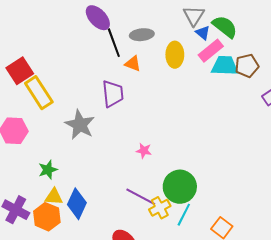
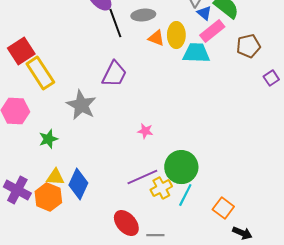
orange triangle: (133, 64) -> (156, 38), moved
cyan trapezoid: (225, 66) -> (196, 53), moved
purple trapezoid: (113, 94) -> (114, 74), turned 32
green star: (48, 170) -> (48, 139), moved
purple line: (141, 197) -> (142, 177), turned -52

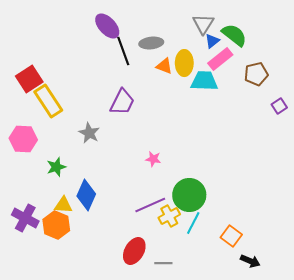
blue triangle: (204, 13) -> (212, 41), turned 42
gray star: (81, 105) -> (89, 133), size x0.7
blue diamond: (78, 184) -> (86, 195), moved
red ellipse: (126, 223) -> (134, 251), turned 72

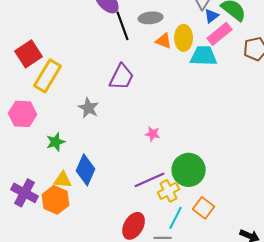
yellow rectangle: (48, 101) -> (48, 76), turned 64
cyan line: (193, 223) -> (176, 218), moved
orange square: (231, 236) -> (204, 208), moved

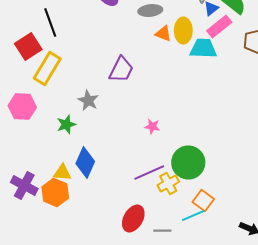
black line: (123, 26) -> (50, 22), moved
green star: (56, 142) -> (66, 124), moved
cyan line: (176, 218) -> (193, 216), moved, turned 40

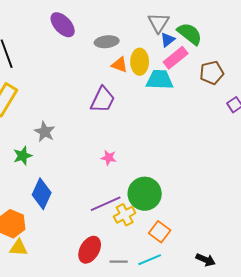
purple trapezoid: (121, 70) -> (103, 100), moved
yellow triangle: (62, 172) -> (19, 248), moved
cyan line: (193, 216) -> (150, 260), moved

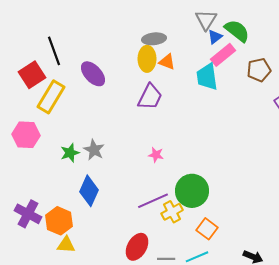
purple ellipse: (63, 25) -> (93, 74), moved
yellow ellipse: (140, 62) -> (147, 59), moved
cyan trapezoid: (160, 80) -> (207, 77), turned -100
gray star: (45, 132) -> (94, 150), moved

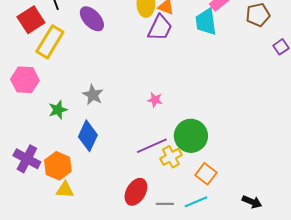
purple trapezoid: (150, 97) -> (160, 28), moved
green star: (70, 153) -> (58, 110), moved

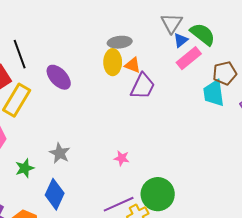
cyan trapezoid: (206, 22) -> (214, 93), moved
purple trapezoid: (160, 28) -> (143, 86), moved

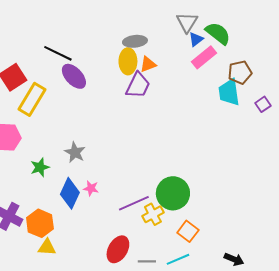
black line: (20, 54) -> (58, 53), moved, turned -44
orange triangle: (133, 65) -> (148, 64), turned -42
purple trapezoid: (143, 86) -> (138, 85), moved
pink star: (122, 158) -> (91, 188), moved

